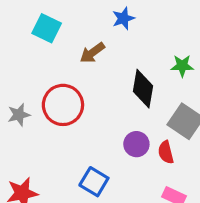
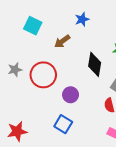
gray star: (19, 115) -> (15, 70), moved
purple circle: (136, 144) -> (71, 95), moved

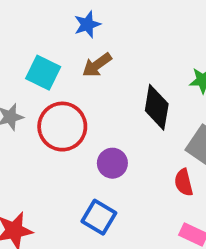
blue star: (82, 19) -> (87, 24), moved
cyan square: (33, 26) -> (43, 73), moved

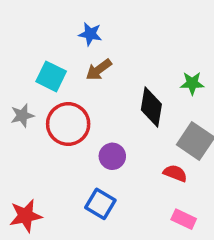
blue star: (87, 24) -> (90, 34), turned 30
red semicircle: (184, 182) -> (175, 173), turned 125

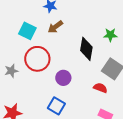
gray star: (22, 116) -> (11, 71), moved

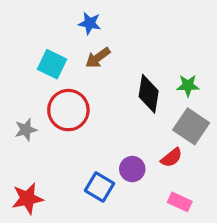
green star: (110, 35) -> (188, 86), moved
purple circle: (63, 78) -> (132, 169), moved
red semicircle: (100, 88) -> (172, 158), turned 120

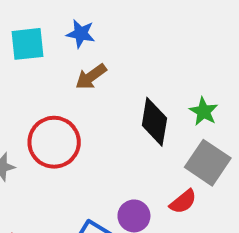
cyan square: (52, 64) -> (27, 44), moved, turned -32
green star: (188, 86) -> (204, 111), turned 30

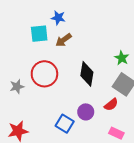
cyan square: (27, 44) -> (39, 34), moved
black diamond: (154, 122) -> (87, 74), moved

